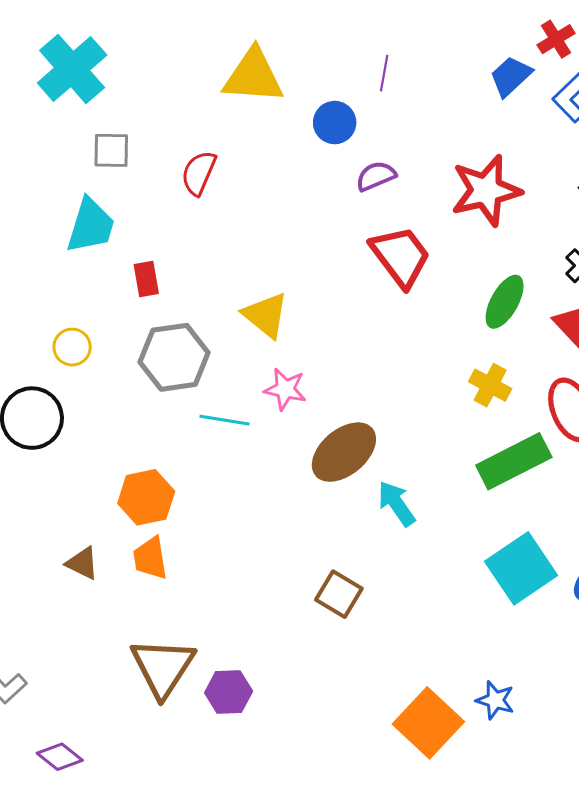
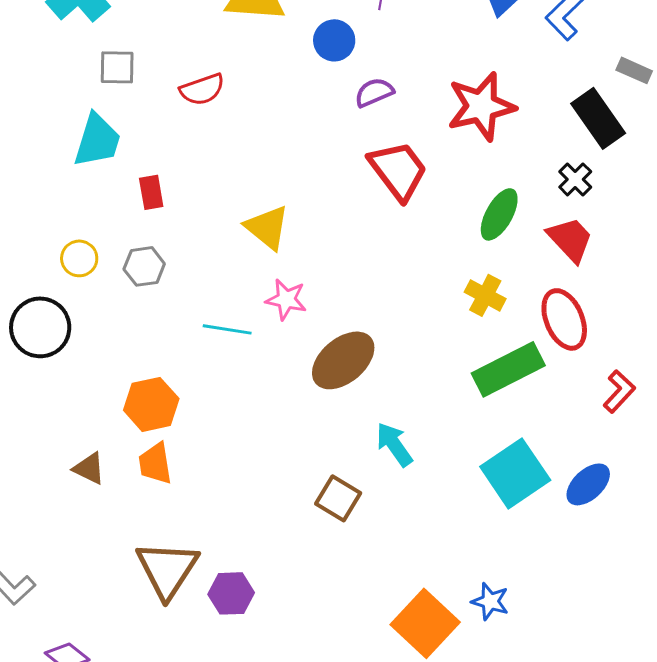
red semicircle: (199, 173) -> (202, 89), turned -132
gray hexagon: (174, 357) -> (144, 266), moved, size x0.6
cyan arrow: (396, 504) -> (394, 444), moved

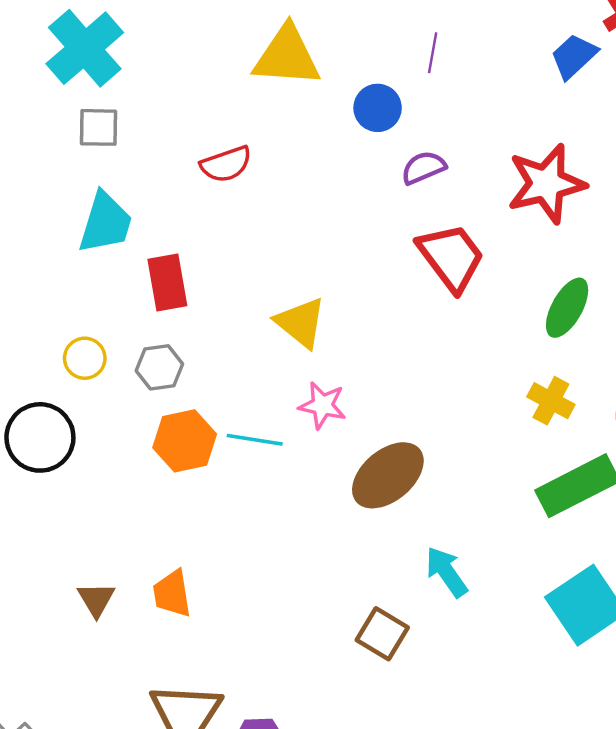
gray square: (117, 67) -> (99, 127), moved
red rectangle: (151, 192) -> (167, 282), size x1.4
orange hexagon: (151, 404) -> (185, 441), moved
brown triangle: (89, 468) -> (96, 599), turned 33

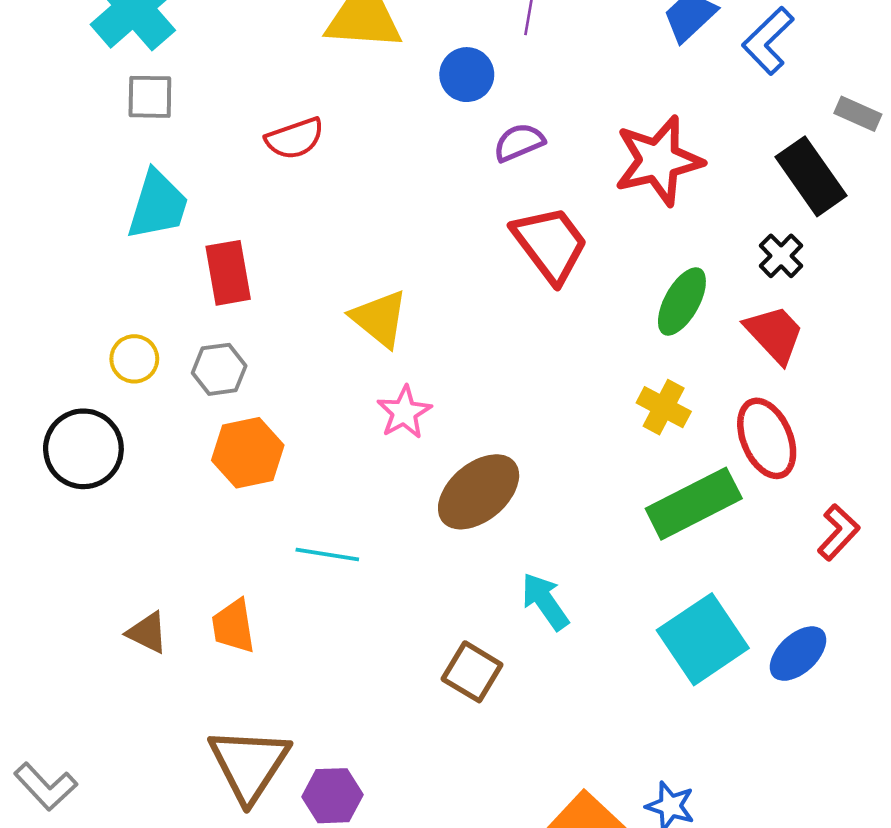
pink star: (322, 405) -> (404, 412), turned 30
cyan line: (255, 440) -> (327, 554), moved
brown triangle: (96, 599) -> (147, 633), turned -33

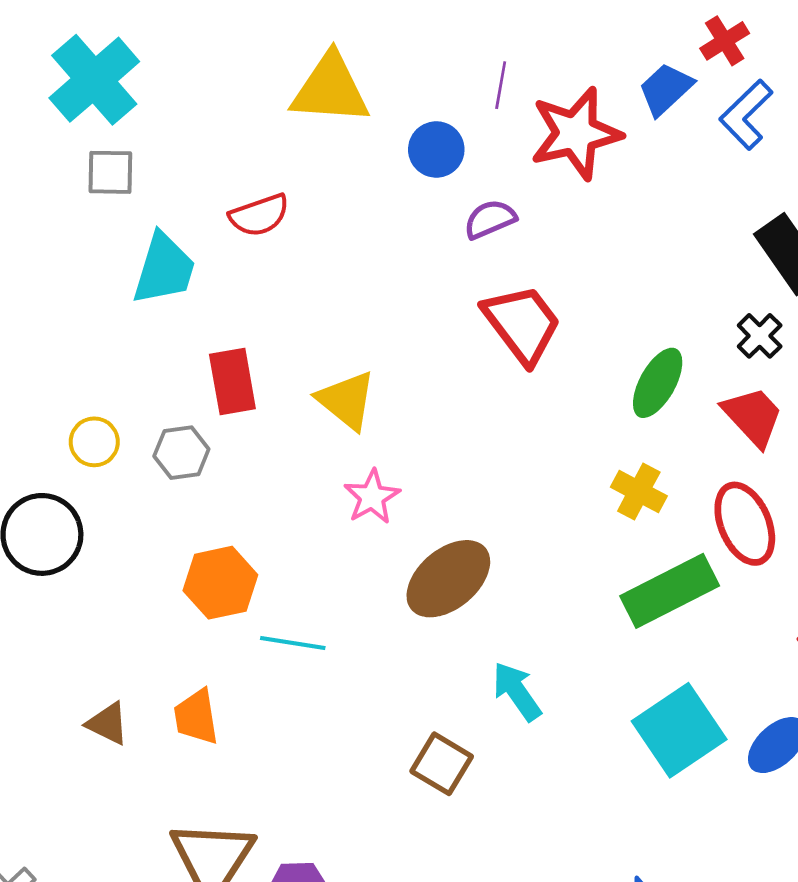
red star: (658, 161) -> (576, 133), moved
cyan trapezoid: (158, 205) -> (164, 269), moved
red rectangle: (228, 273) -> (232, 382), moved
orange hexagon: (248, 453) -> (220, 583), moved

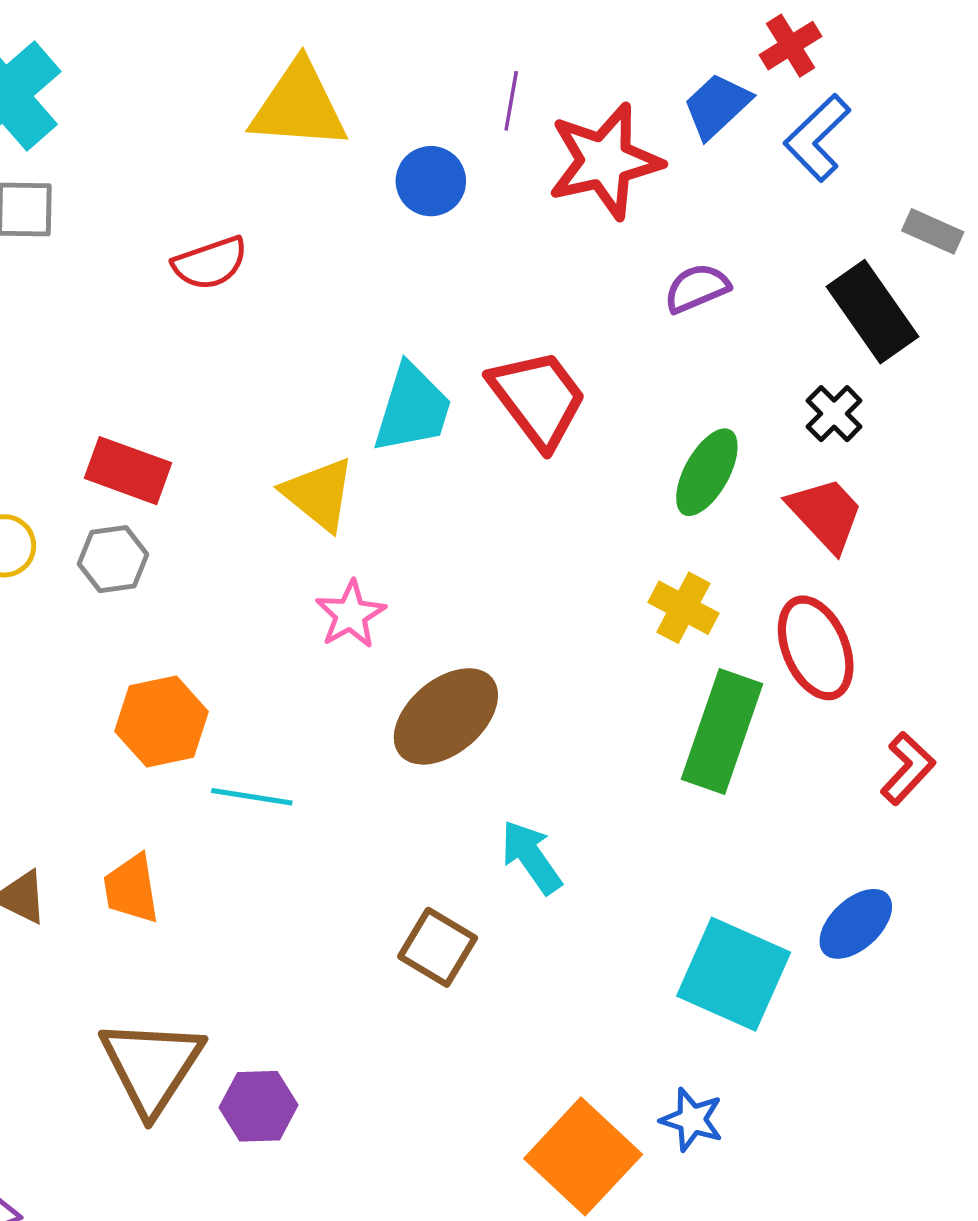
purple semicircle: (490, 219) -> (697, 288), moved
cyan trapezoid: (164, 269) -> (412, 409), moved
red rectangle: (232, 382) -> (128, 471), moved, turned -60
green rectangle: (670, 591) -> (722, 732), turned -44
cyan square: (679, 730) -> (734, 974), moved, turned -32

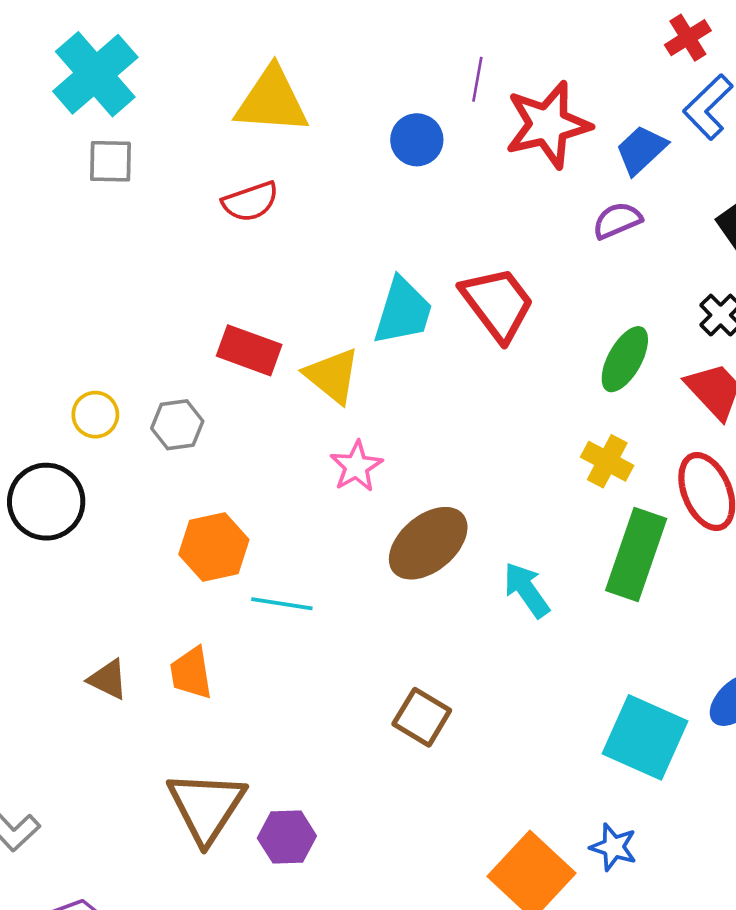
yellow triangle: (299, 106) -> (272, 101), moved
blue trapezoid: (717, 106) -> (641, 150), moved
red rectangle: (128, 471) -> (249, 350), moved
cyan arrow: (531, 857) -> (526, 590), moved

